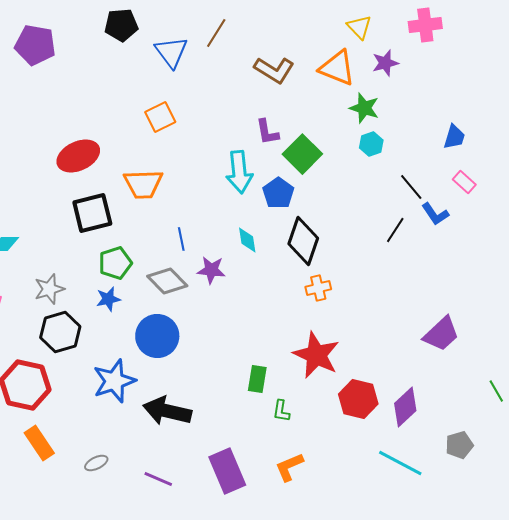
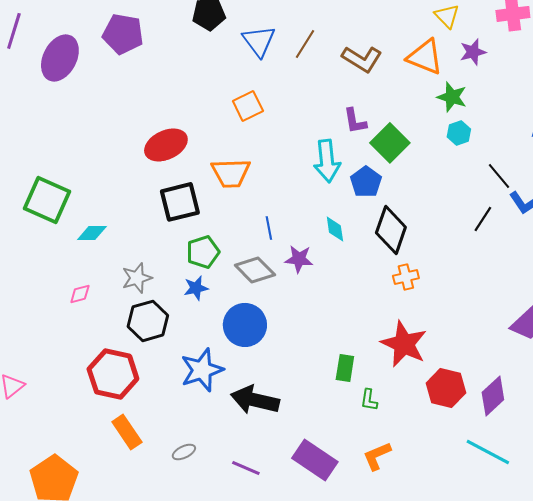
brown line: (216, 33) -> (305, 44), moved
purple rectangle: (227, 471) -> (315, 460), turned -33

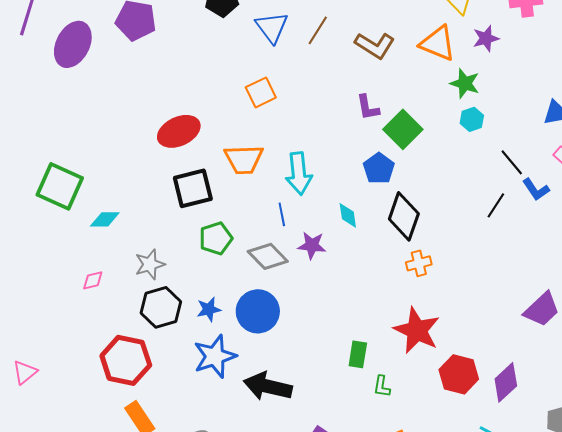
cyan arrow: (327, 161) -> (299, 173), moved
blue star: (196, 288) -> (209, 309), moved

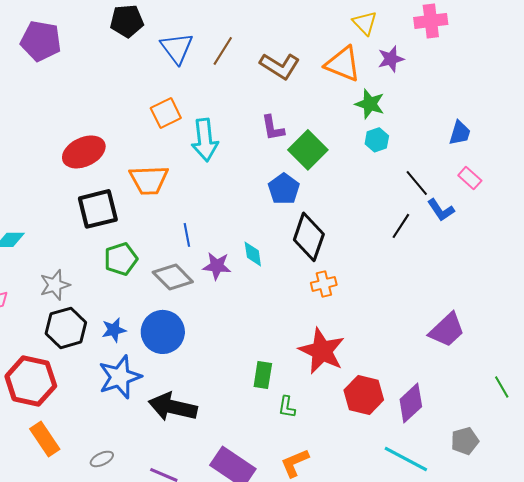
cyan arrow: (299, 173) -> (205, 140), moved
cyan diamond: (348, 215) -> (253, 254), moved

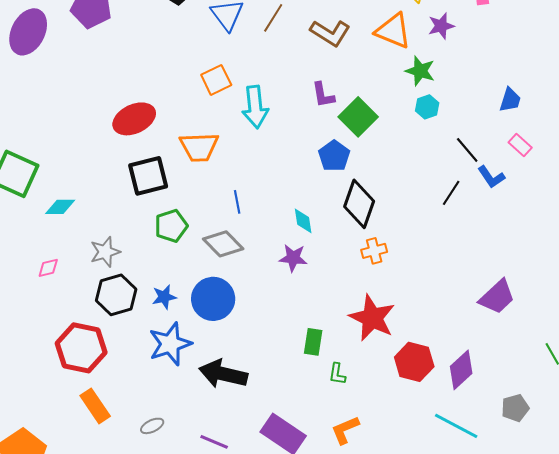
purple star: (217, 266) -> (293, 258), moved

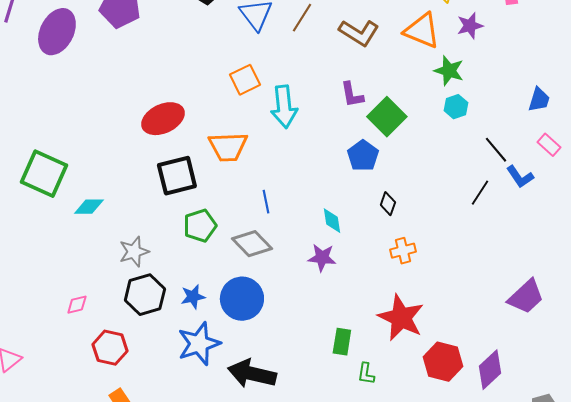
black diamond: (359, 204) -> (388, 204), size x0.5
pink diamond: (48, 268) -> (77, 305), moved
red hexagon: (81, 348) -> (110, 348), size x0.7

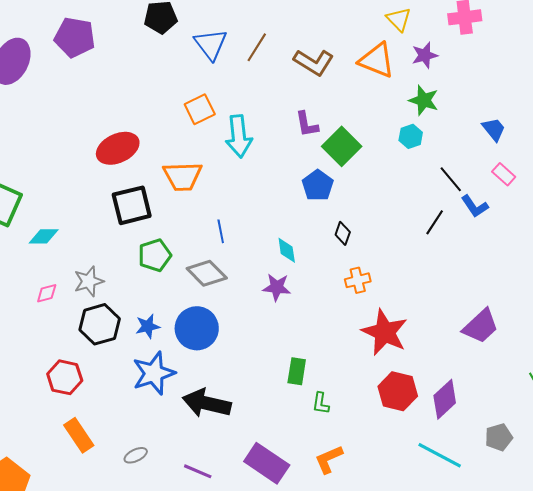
green star: (449, 71) -> (424, 100), moved
blue trapezoid: (539, 100) -> (494, 129), turned -56
pink diamond: (77, 305) -> (47, 293), moved
red star: (401, 318) -> (385, 332), moved

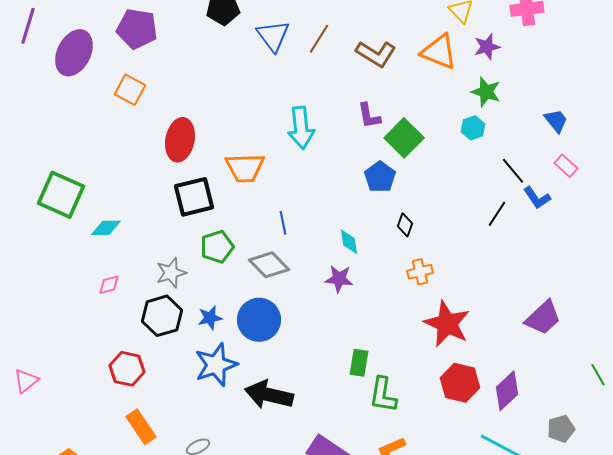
orange square: (200, 109) -> (130, 90), moved, turned -36
red ellipse: (118, 148) -> (180, 140), turned -54
gray star: (89, 281) -> (171, 273), moved
green L-shape: (321, 403) -> (383, 395), size x1.6

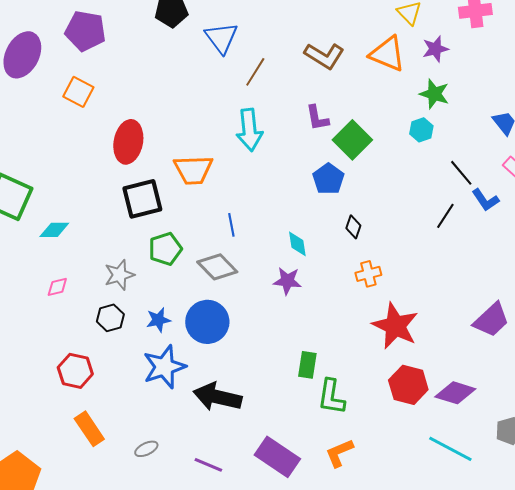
brown line: (319, 39) -> (255, 72), moved
black hexagon: (162, 316) -> (110, 318), size x0.7
purple diamond: (507, 391) -> (455, 393), turned 60

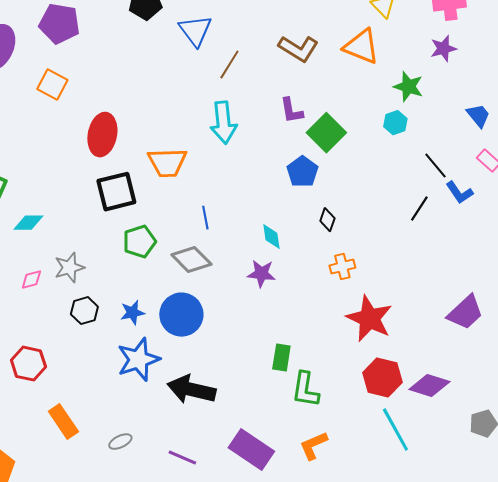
purple star: (435, 49) -> (443, 49), moved
gray star: (119, 275) -> (69, 268), moved
red hexagon: (75, 371) -> (28, 364), moved
cyan line: (450, 449) -> (395, 430), moved, turned 33

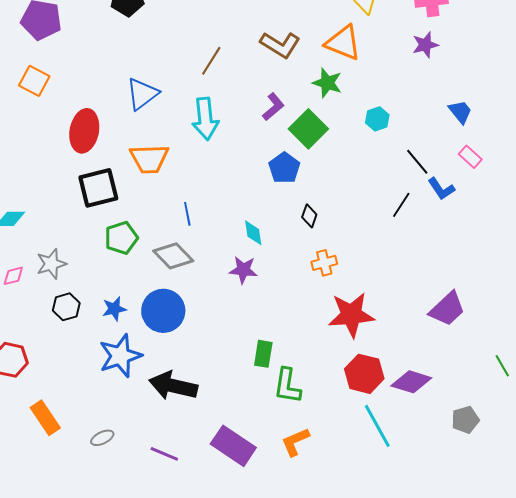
blue triangle: (195, 31) -> (142, 94), moved, turned 30
green star: (408, 87) -> (327, 83), moved
purple L-shape: (291, 111) -> (273, 107), turned -120
red star: (369, 319) -> (351, 315), turned -30

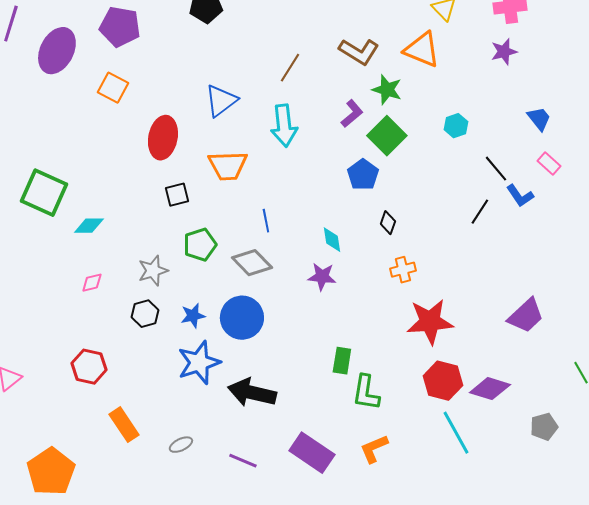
green star: (327, 83) -> (387, 90), moved
black square: (98, 188) -> (177, 195), size x0.6
gray star: (51, 264) -> (153, 271), moved

